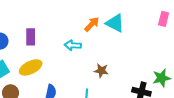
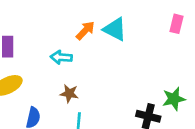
brown star: (101, 71) -> (69, 93), moved

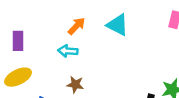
orange arrow: (85, 31) -> (76, 26), moved

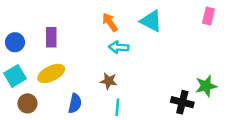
orange arrow: (76, 26) -> (110, 22), turned -78
cyan arrow: (68, 51) -> (119, 47), moved

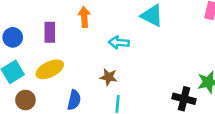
orange arrow: (110, 22) -> (84, 17), moved, turned 30

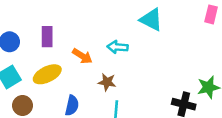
orange arrow: (84, 17) -> (82, 56), moved, turned 126

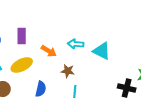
cyan triangle: (151, 20) -> (102, 51), moved

